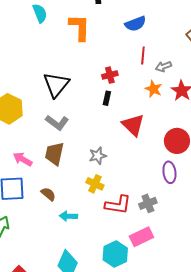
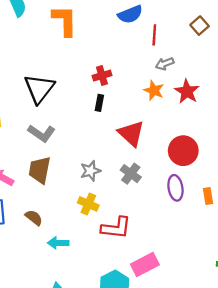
red line: (143, 55) -> (154, 35), moved
gray cross: (148, 203) -> (131, 174), moved, turned -30

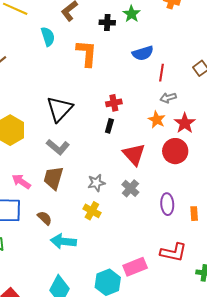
red circle: (183, 151) -> (175, 151), moved
red L-shape: (116, 228) -> (173, 252), moved
cyan arrow: (58, 243) -> (63, 241), size x1.4

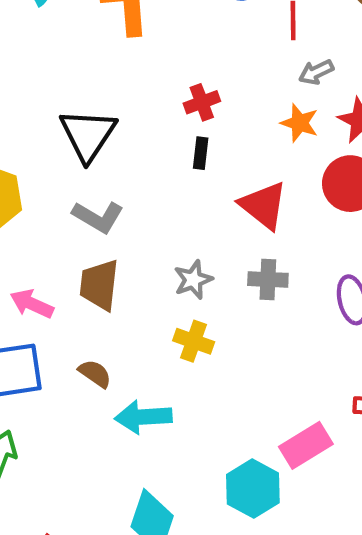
gray cross: (130, 188) -> (268, 279), turned -30

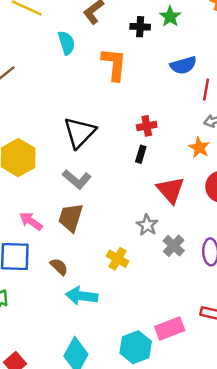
gray cross: (268, 279) -> (174, 246), moved, turned 30
gray star: (193, 280) -> (147, 225), moved, turned -30

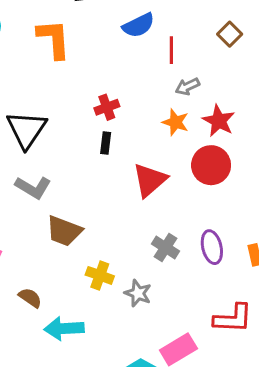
red triangle: (171, 190) -> (150, 180), turned 40
brown trapezoid: (71, 218) -> (64, 231), moved, turned -76
gray star: (147, 225) -> (138, 293), moved

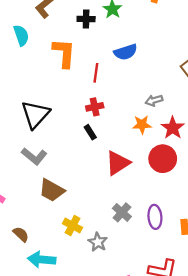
red line: (171, 50) -> (96, 73), moved
orange star: (176, 122) -> (142, 125), turned -30
black rectangle: (106, 143) -> (90, 132), turned -48

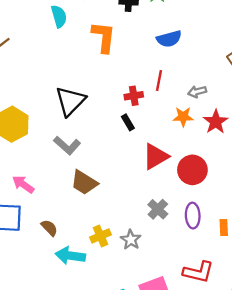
red line: (96, 73) -> (159, 81), moved
red circle: (163, 159) -> (192, 170), moved
yellow cross: (73, 226) -> (100, 236), moved, turned 36

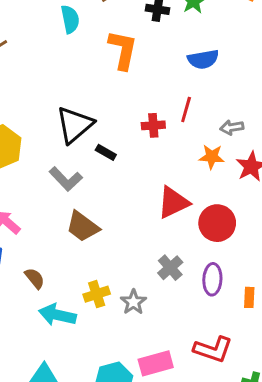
black rectangle: (128, 122) -> (106, 152), moved, turned -35

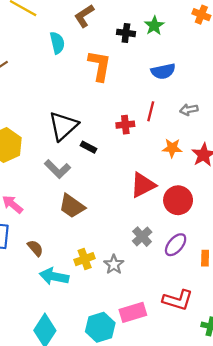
gray arrow: (232, 127) -> (189, 110), moved
purple ellipse: (212, 279) -> (176, 245), turned 40

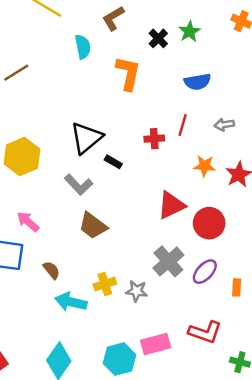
black cross: (126, 33) -> (158, 38), turned 36
gray cross: (142, 237) -> (168, 261), size x1.4
gray star: (114, 264) -> (137, 291), turned -30

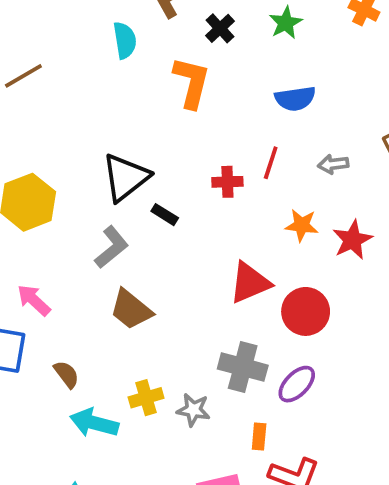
black cross: (158, 38) -> (220, 28), moved
gray L-shape: (79, 185) -> (111, 247), turned -88
gray cross: (168, 261) -> (243, 367), turned -36
orange rectangle: (237, 287) -> (259, 436), moved

